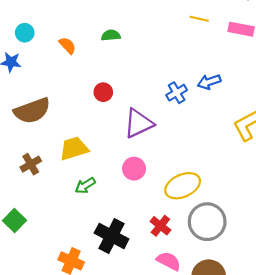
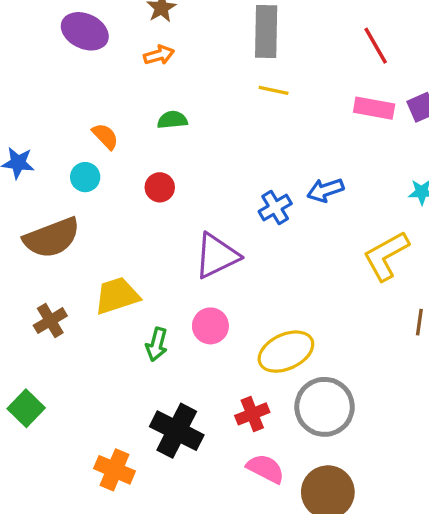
yellow line: (199, 19) -> (274, 90), moved
cyan circle: (25, 33) -> (85, 177), moved
red circle: (103, 92) -> (160, 187), moved
green arrow: (85, 185) -> (157, 344), moved, turned -42
red cross: (160, 226) -> (252, 414), turned 30

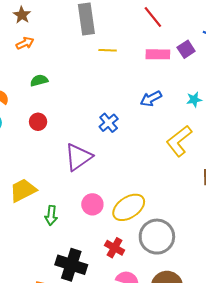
yellow line: (274, 90) -> (108, 50), moved
blue arrow: (325, 190) -> (151, 99), moved
pink circle: (210, 326) -> (92, 204), moved
red cross: (252, 414) -> (115, 248), turned -30

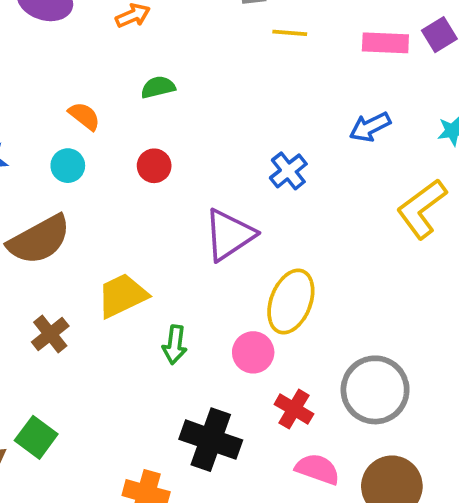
pink circle: (92, 204) -> (253, 352), moved
yellow ellipse: (129, 207) -> (291, 302), moved, turned -36

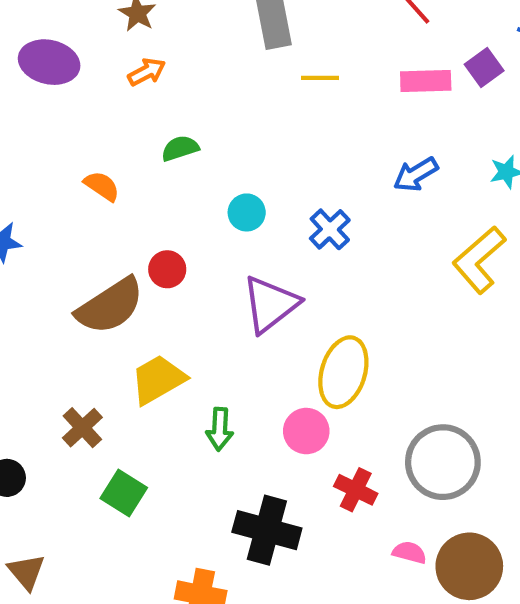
cyan circle: (68, 166) -> (247, 212), moved
red circle: (154, 166) -> (167, 269), moved
brown semicircle: (39, 240) -> (110, 306), moved
green square: (36, 437) -> (124, 493), moved
pink semicircle: (317, 469) -> (409, 552), moved, size x0.7

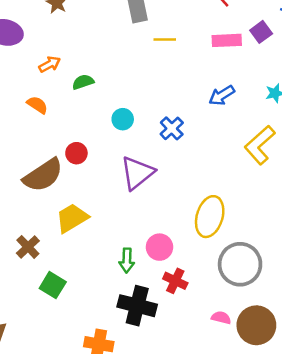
orange arrow: (147, 72) -> (50, 64), moved
yellow ellipse: (343, 372) -> (210, 217), moved
green arrow: (220, 429) -> (127, 260), moved
red cross: (356, 490) -> (175, 281), moved

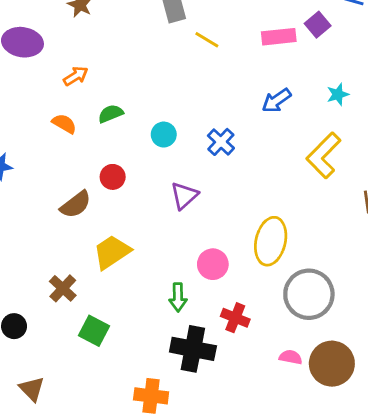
yellow line: (165, 39) -> (207, 40), turned 35
green semicircle: (83, 82) -> (111, 114), moved
purple triangle: (137, 173) -> (184, 196), size x0.7
brown semicircle: (43, 175) -> (76, 205), size x0.7
pink circle: (159, 247) -> (213, 264), moved

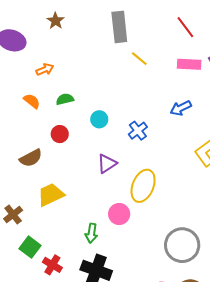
red circle: (113, 177) -> (60, 134), moved
yellow ellipse: (271, 241) -> (143, 186), moved
red cross: (235, 318) -> (52, 265), moved

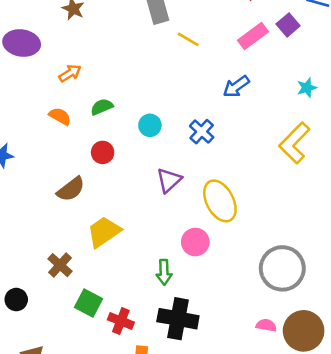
pink rectangle: (189, 64) -> (253, 36), turned -30
blue arrow: (181, 108) -> (236, 87), moved
yellow ellipse: (143, 186) -> (220, 201), turned -40

